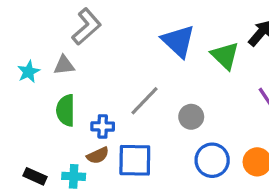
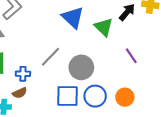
gray circle: (191, 117) -> (81, 67), size x1.5
blue square: (135, 160) -> (68, 96), moved

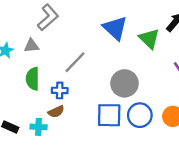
gray line: (51, 57) -> (75, 62), moved

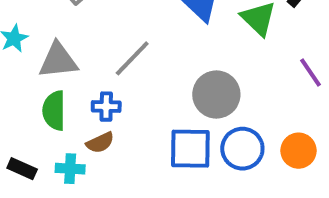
gray triangle: (31, 46) -> (58, 60), moved, size x1.5
green semicircle: (33, 79) -> (54, 111), moved

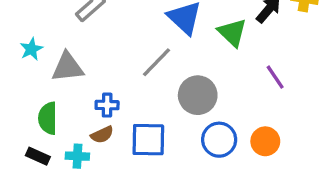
gray line: (132, 58) -> (157, 62), moved
green semicircle: (54, 111) -> (48, 118), moved
blue square: (190, 149) -> (148, 140), moved

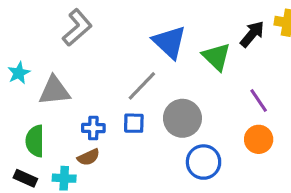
blue square: (148, 140) -> (134, 123), moved, size x0.6
orange circle: (265, 141) -> (259, 139), moved

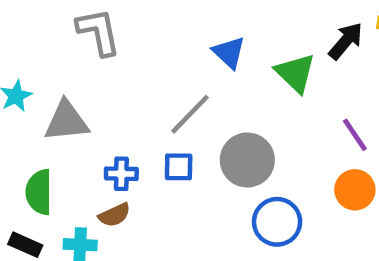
gray L-shape: (77, 28) -> (98, 32), turned -60
blue triangle: (169, 42) -> (229, 52), size x0.7

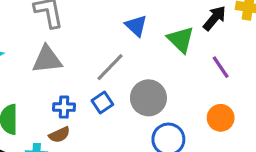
gray triangle: (66, 121) -> (47, 59), moved
purple line: (355, 135) -> (221, 67), moved
blue square: (179, 167) -> (102, 102), turned -35

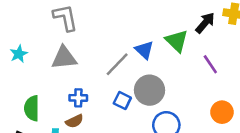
blue triangle: (136, 26) -> (144, 50), moved
blue square: (102, 102) -> (122, 100), moved, turned -30
orange circle: (221, 118) -> (222, 112), moved

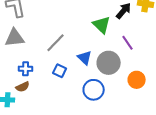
blue triangle: (144, 50) -> (85, 58), moved
gray circle: (150, 90) -> (109, 63), moved

